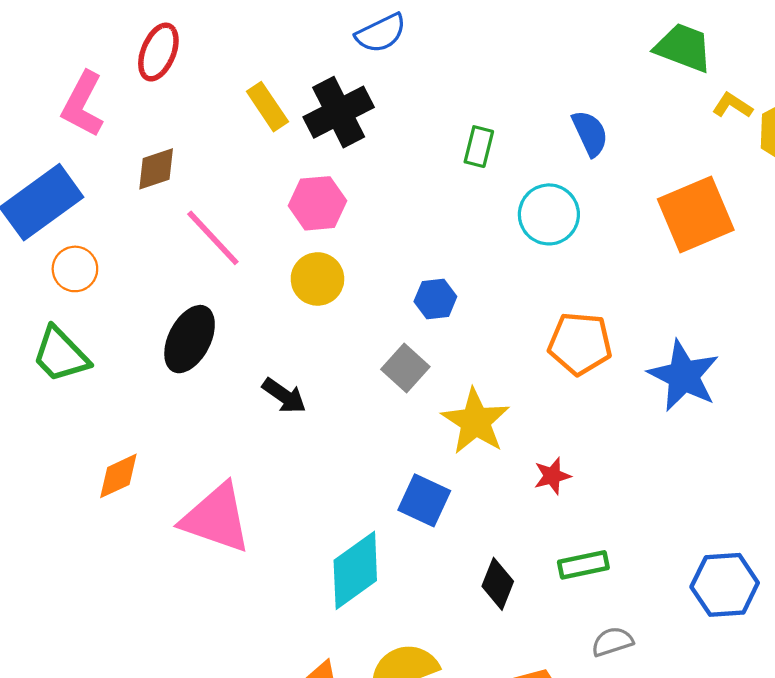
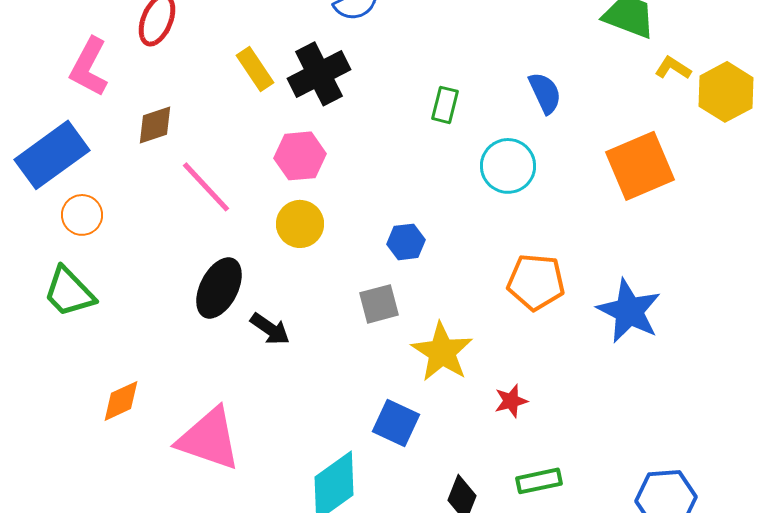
black ellipse: (190, 339) -> (219, 288), moved
gray square: (405, 368) -> (379, 304), turned 33

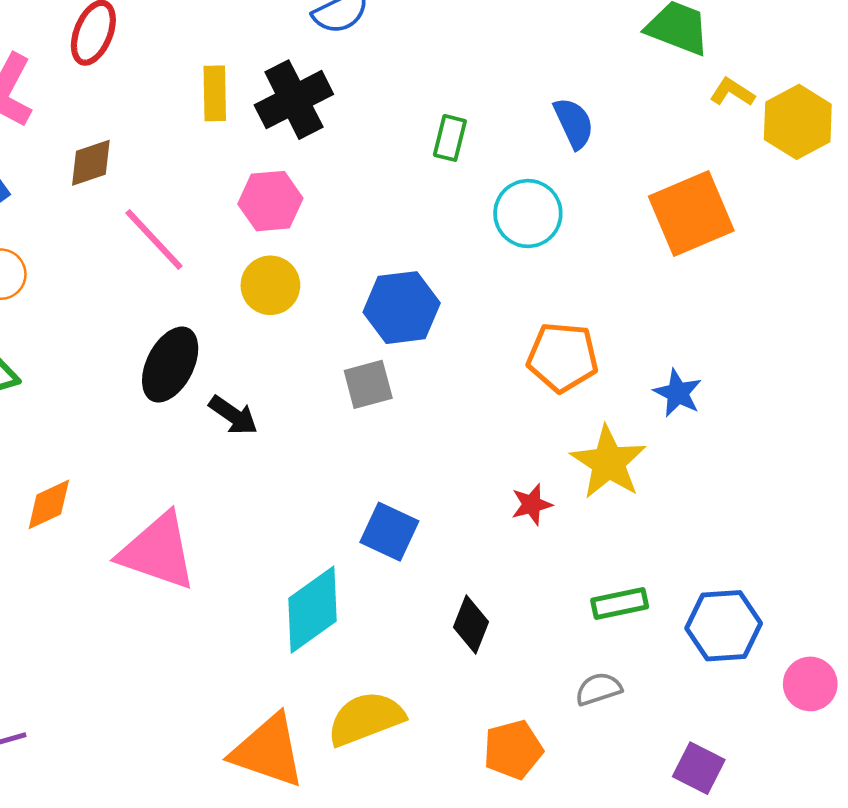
yellow rectangle: (255, 69) -> (215, 93), turned 33
blue hexagon: (406, 242) -> (402, 308), size x1.6
blue star: (629, 311) -> (678, 393), size x0.6
yellow star: (442, 352) -> (608, 462), moved
green rectangle: (539, 481) -> (620, 603), moved

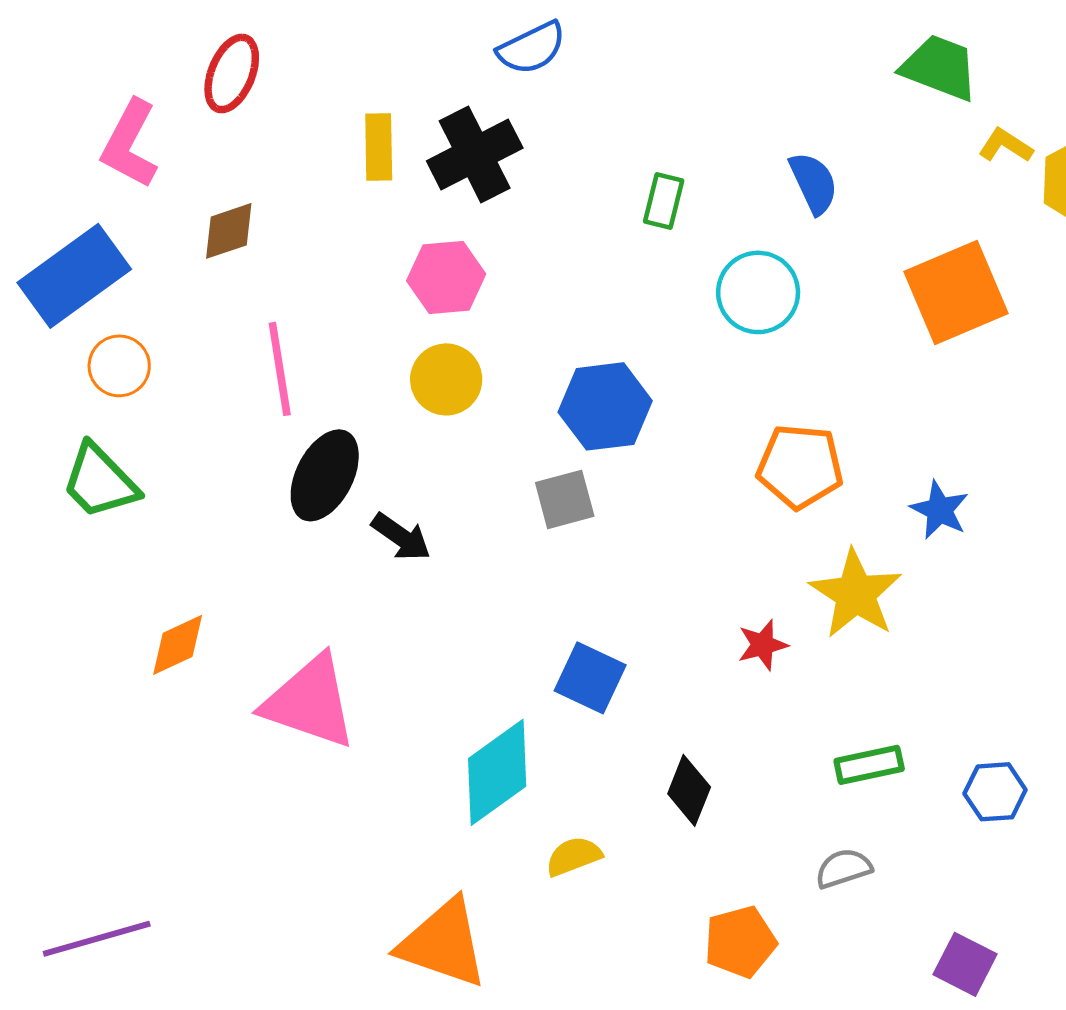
pink line: (154, 239) -> (280, 369), moved, turned 34
blue hexagon: (724, 626) -> (995, 792), size x0.7
yellow semicircle: (366, 719) -> (574, 856), moved, size x0.6

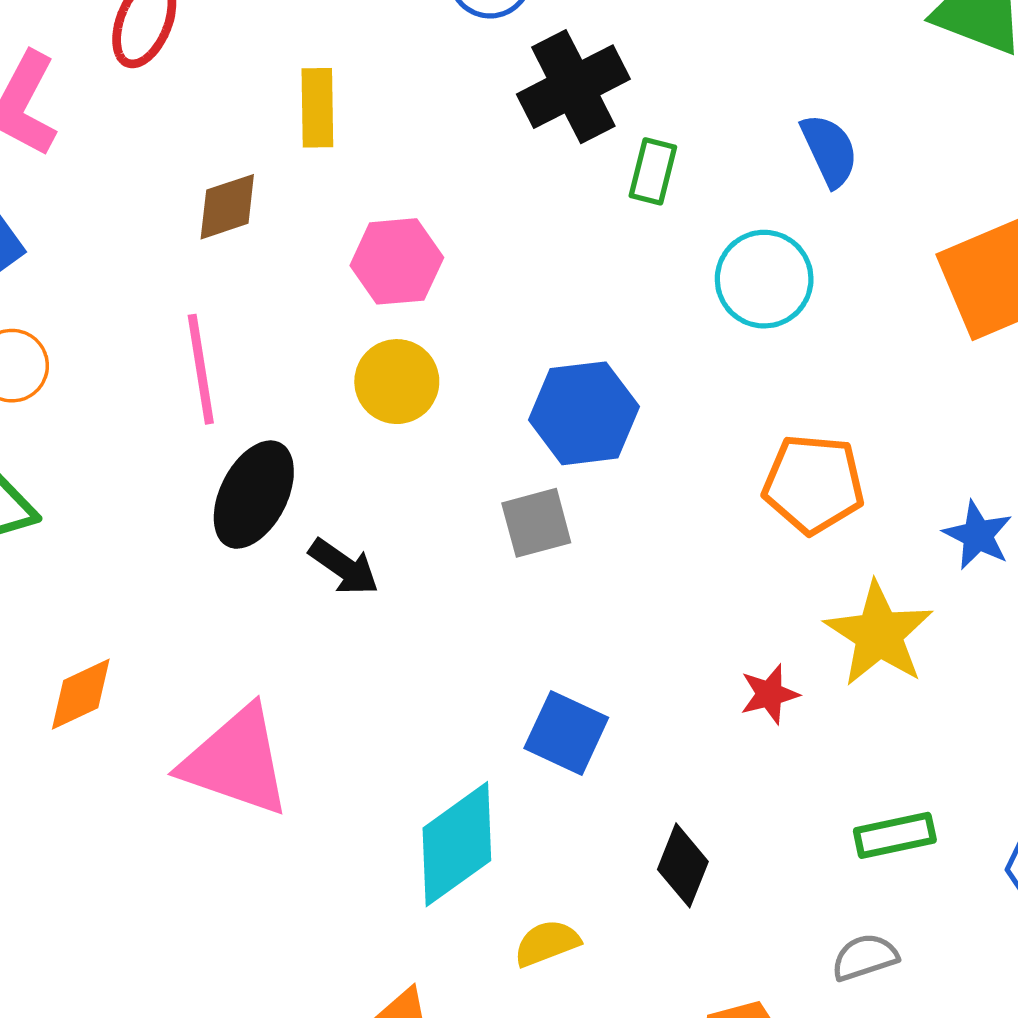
black cross: (475, 154) -> (573, 87), moved
brown diamond: (229, 231) -> (227, 207), moved

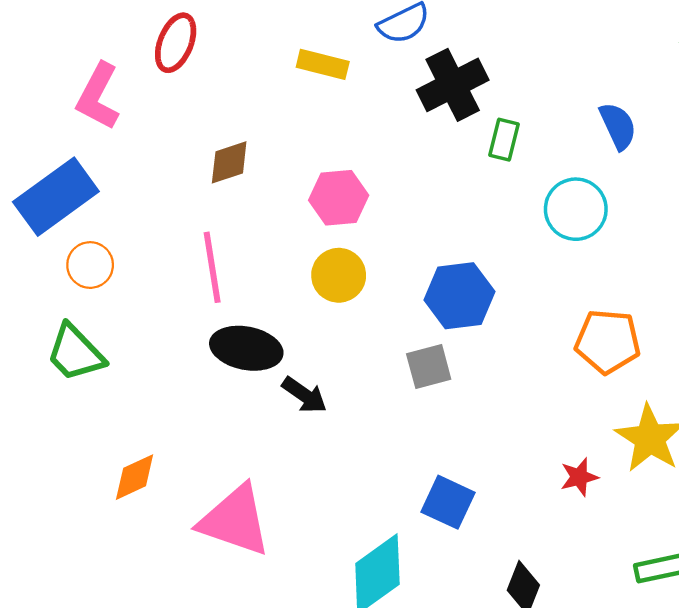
yellow rectangle: (317, 108) -> (323, 64), moved, turned -75
black ellipse: (254, 495) -> (246, 348), turned 74

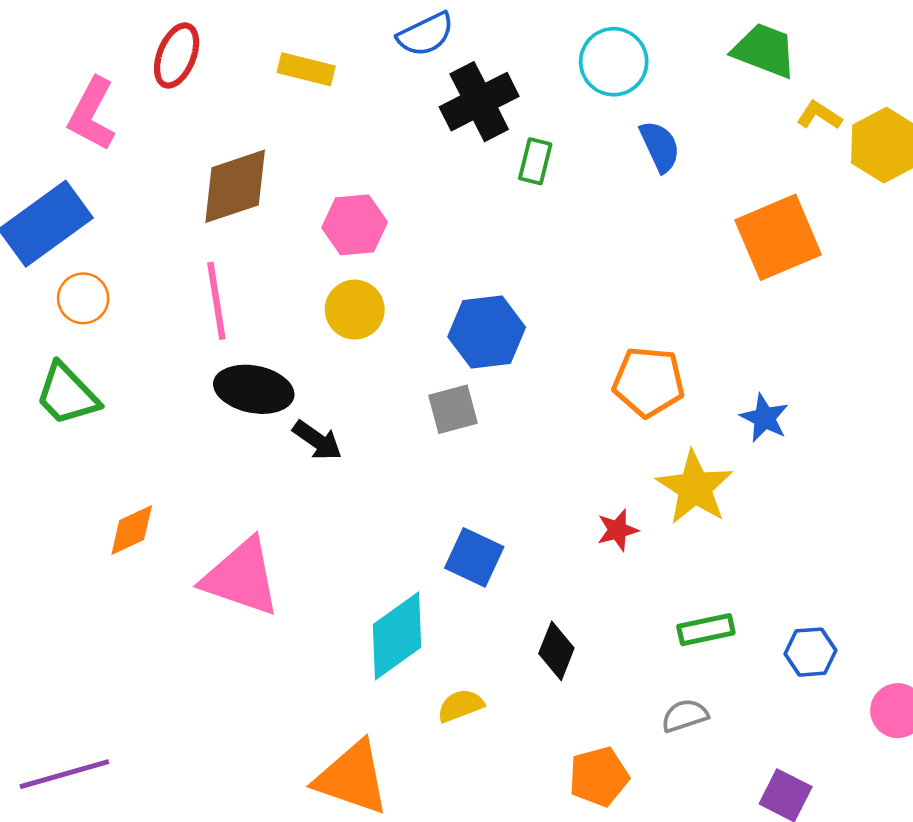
yellow rectangle: (323, 64) -> (306, 69), moved
brown diamond: (229, 162) -> (235, 186), size x1.6
cyan circle: (576, 209) -> (614, 62), moved

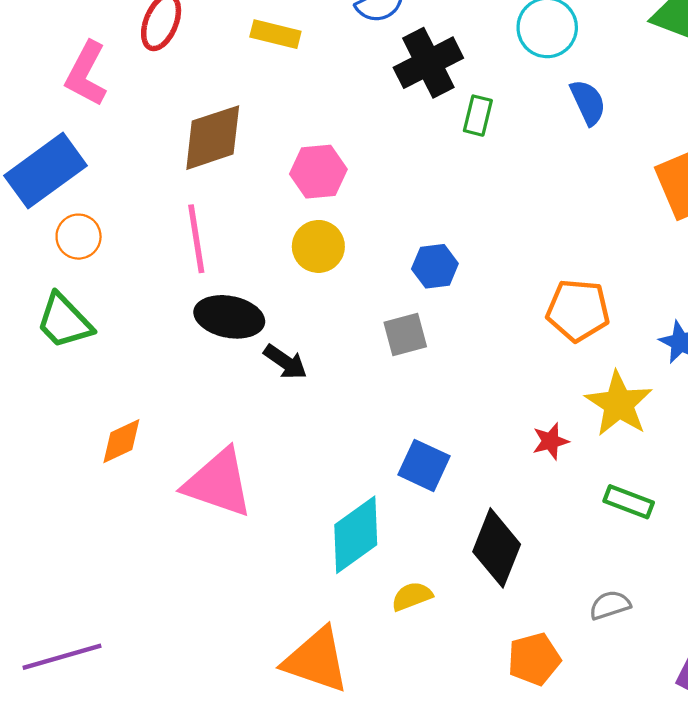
blue hexagon: (487, 332) -> (435, 266), size x0.7
green rectangle: (706, 630) -> (629, 502), moved, turned 33
black diamond: (556, 651) -> (497, 548), size x1.5

